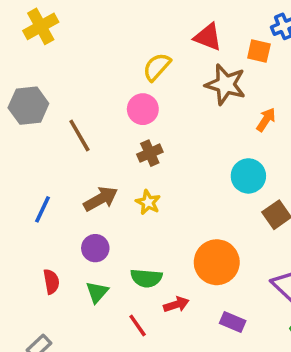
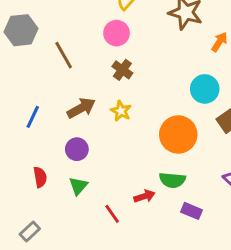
brown cross: (150, 153) -> (122, 70), turned -30
orange circle: (217, 262) -> (178, 134), moved
green semicircle: (146, 278) -> (172, 180), moved

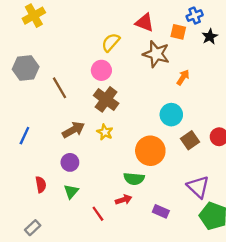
brown cross: (122, 70) -> (106, 99), size x1.5
blue line: (33, 117) -> (24, 136), moved
green semicircle: (172, 180) -> (134, 179), moved

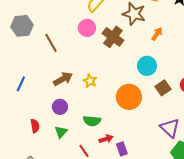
brown cross: (106, 99) -> (113, 37), moved
green semicircle: (134, 179) -> (92, 121), moved
purple rectangle: (161, 211) -> (122, 149), moved, turned 48

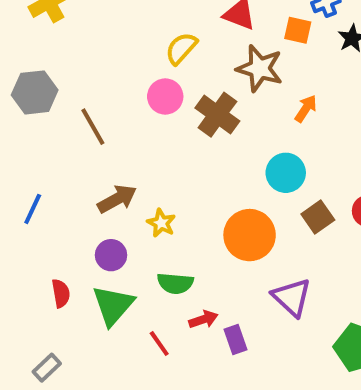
yellow star: (90, 81) -> (161, 223), moved
purple triangle: (170, 128) -> (292, 297), moved
green triangle: (61, 132) -> (113, 305), size x1.6

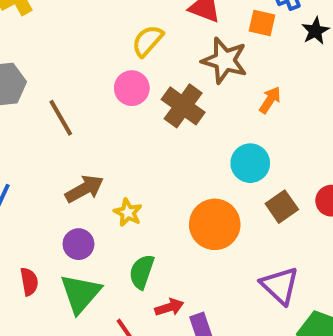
green semicircle: (175, 283) -> (142, 272), turned 104
purple triangle: (292, 297) -> (280, 286), moved

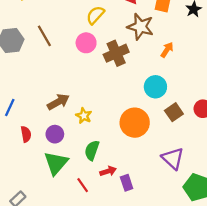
brown cross: (183, 106) -> (116, 53), turned 30
brown line: (61, 118) -> (44, 36), moved
red semicircle: (29, 282) -> (26, 134), moved

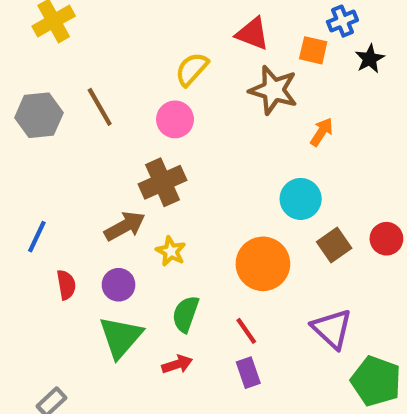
brown cross: (116, 53) -> (162, 182), moved
red arrow: (108, 171) -> (177, 364), moved
red line: (83, 185) -> (246, 331), moved

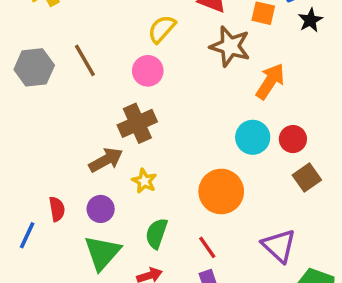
orange arrow: (322, 132) -> (270, 81), size x1.5
blue line: (37, 237) -> (27, 235), moved
red circle: (386, 239) -> (293, 139), moved
brown square: (334, 245) -> (307, 177), moved

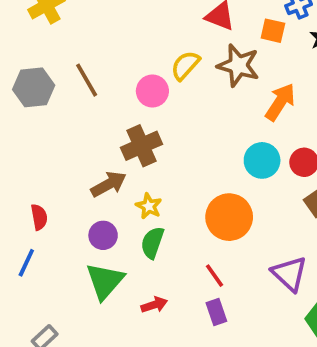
yellow semicircle: (162, 29) -> (185, 65), moved
red semicircle: (57, 209) -> (39, 217), moved
green semicircle: (157, 233) -> (152, 243), moved

